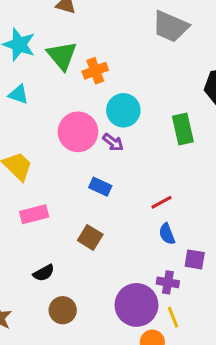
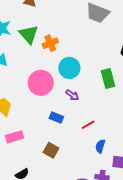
purple arrow: (113, 142) -> (72, 95), moved
red line: (162, 202) -> (88, 125), moved
blue semicircle: (167, 234) -> (100, 146), turned 40

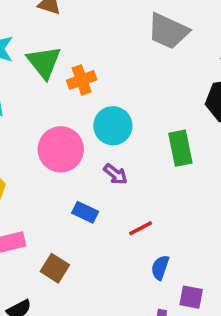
brown square: (51, 150) -> (55, 268), moved

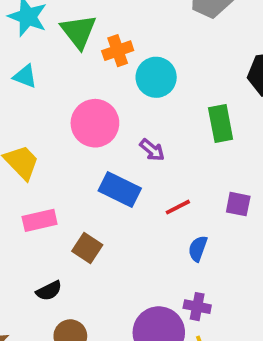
cyan circle: (113, 126) -> (156, 77), moved
blue rectangle: (85, 212) -> (120, 190), size x1.5
purple square: (191, 297) -> (238, 204), moved

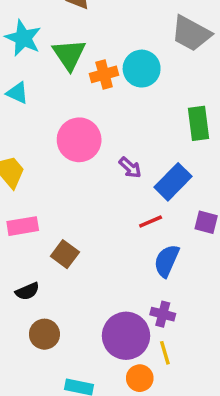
cyan circle: (156, 77) -> (142, 69), moved
green rectangle: (221, 123) -> (198, 123), moved
blue rectangle: (120, 190) -> (173, 182), moved, turned -75
blue semicircle: (198, 249) -> (167, 261), size x1.4

